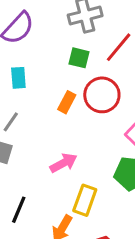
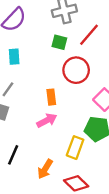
orange rectangle: (67, 102) -> (51, 97), moved, turned -35
yellow rectangle: (85, 200) -> (75, 148), moved

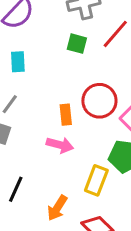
red circle: (76, 70) -> (99, 101), moved
pink arrow: (47, 120) -> (60, 145), turned 42

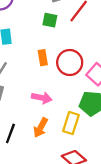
orange rectangle: (66, 115) -> (43, 58), moved
orange arrow: (57, 208) -> (41, 128), moved

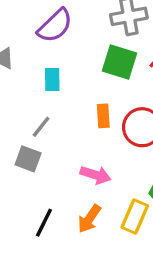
green square: (50, 20) -> (119, 62), size x1.5

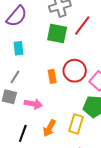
orange rectangle: (103, 116) -> (52, 76), moved
pink arrow: (96, 175) -> (33, 104), moved

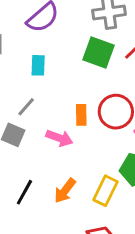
pink arrow: (33, 104) -> (59, 138), moved

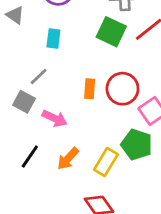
pink arrow: (59, 138) -> (55, 118), moved

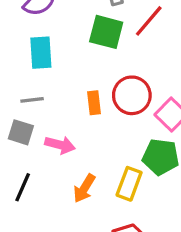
cyan rectangle: (53, 39) -> (41, 53), size x1.4
gray line: (39, 77) -> (32, 100), turned 48
black line: (30, 157) -> (23, 187), moved

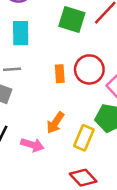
pink arrow: (60, 145) -> (32, 145), moved
orange arrow: (84, 188) -> (55, 123), moved

